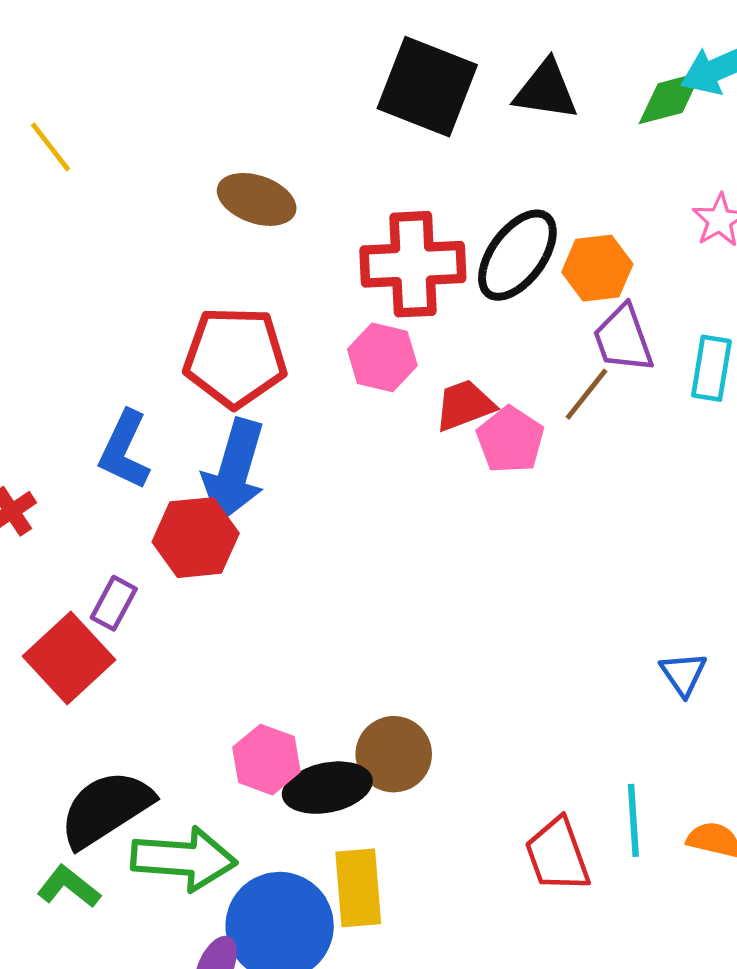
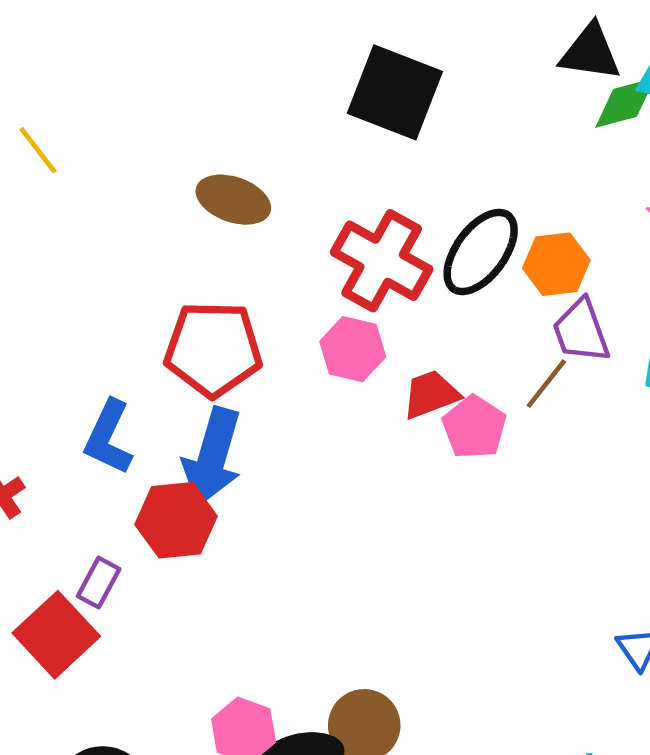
black triangle: (546, 90) -> (590, 52), moved
red cross: (413, 264) -> (382, 261), turned 32

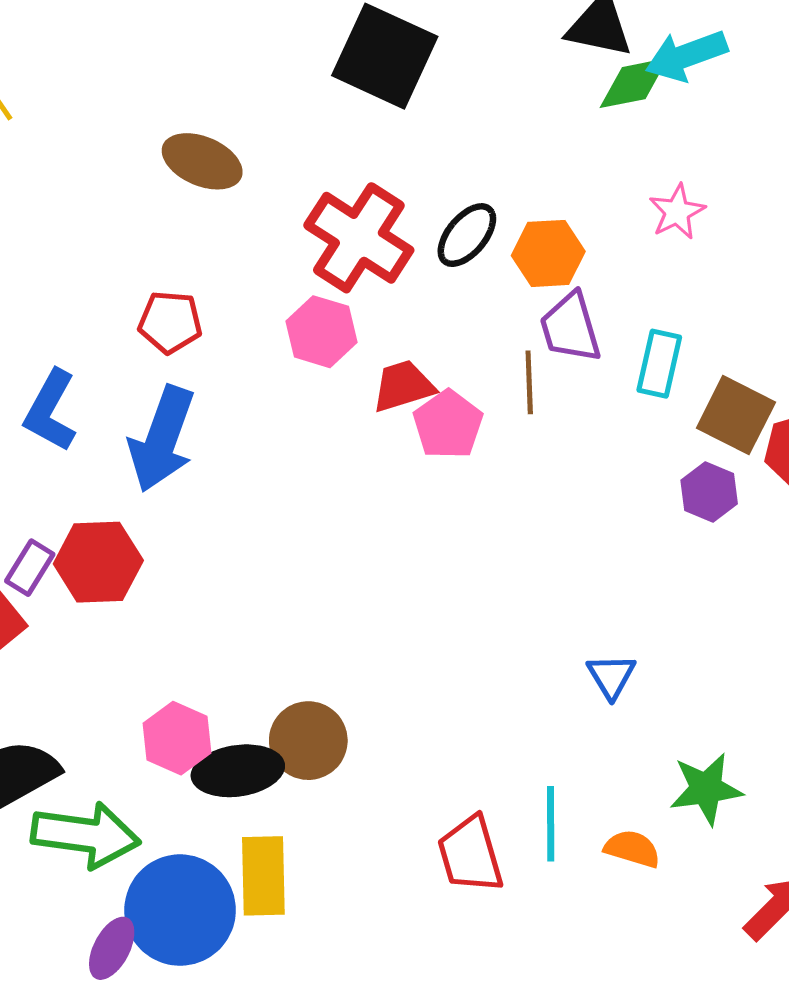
black ellipse: (481, 252) -> (467, 235), size x0.7
red pentagon: (213, 349) -> (170, 322), size x0.6
brown line: (546, 384) -> (529, 382), turned -44
red hexagon: (176, 520) -> (98, 562), moved

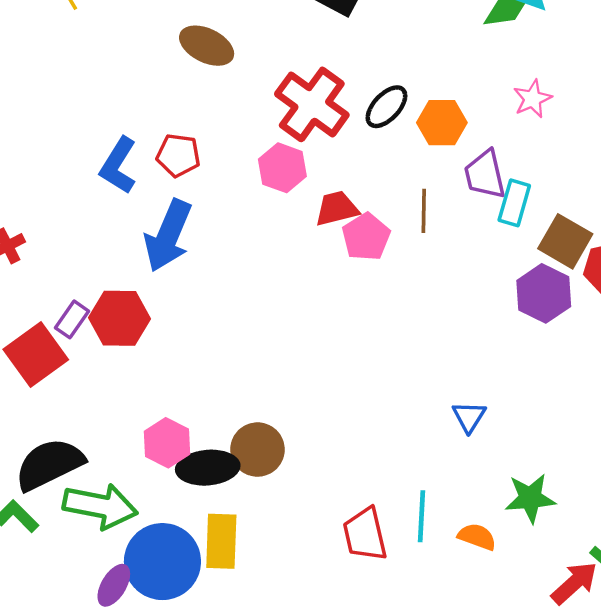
purple trapezoid: (570, 328) -> (485, 175), moved
blue L-shape: (51, 411) -> (118, 166), moved
purple hexagon: (709, 492) -> (544, 293), size x1.4

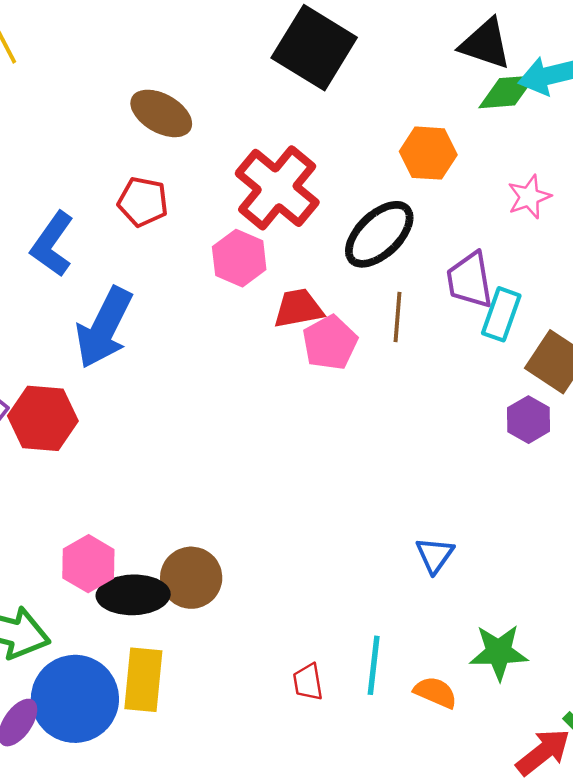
black ellipse: (386, 107) -> (379, 234), moved, size x1.4
orange hexagon: (442, 123) -> (428, 153), moved
red pentagon: (178, 155) -> (143, 202), moved
purple hexagon: (544, 293) -> (529, 420), size x0.7
red trapezoid: (365, 534) -> (308, 682), size x0.6

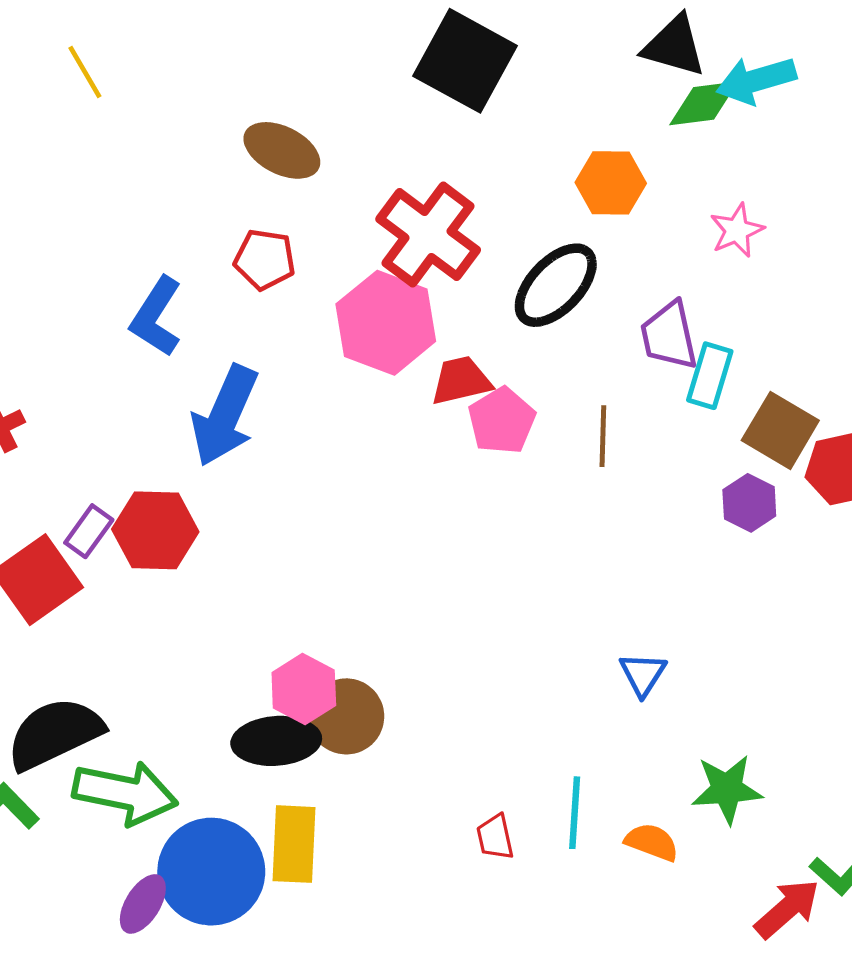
pink hexagon: (239, 258) -> (386, 323), size x1.5
brown line: (397, 317) -> (603, 436), moved
pink hexagon: (88, 564) -> (304, 689), moved

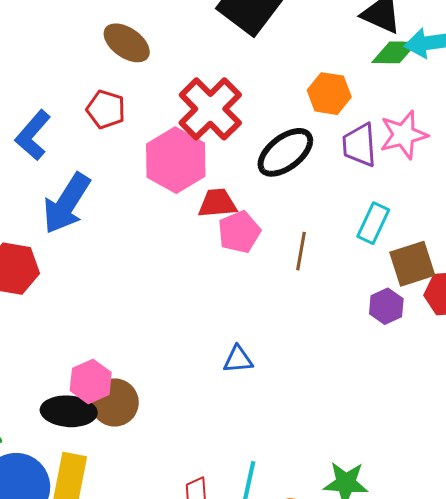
pink star: (737, 230) -> (404, 135), size x1.4
purple trapezoid: (669, 336) -> (359, 145), moved
brown square: (780, 430) -> (412, 264), turned 33
blue triangle: (643, 674) -> (238, 359), moved, turned 44

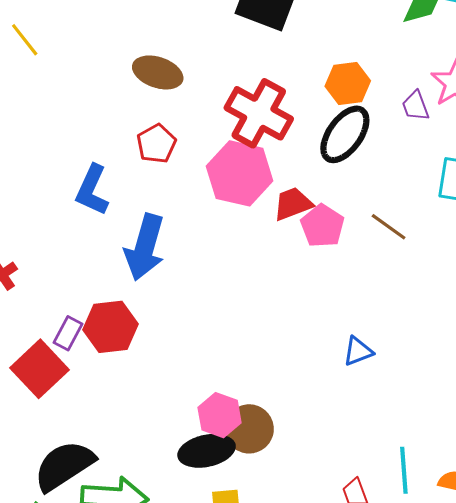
orange hexagon: (329, 94) -> (348, 84), moved
red pentagon: (106, 109) -> (156, 144), turned -30
purple trapezoid: (359, 145) -> (416, 106), size x0.7
brown line: (301, 251) -> (389, 227), turned -48

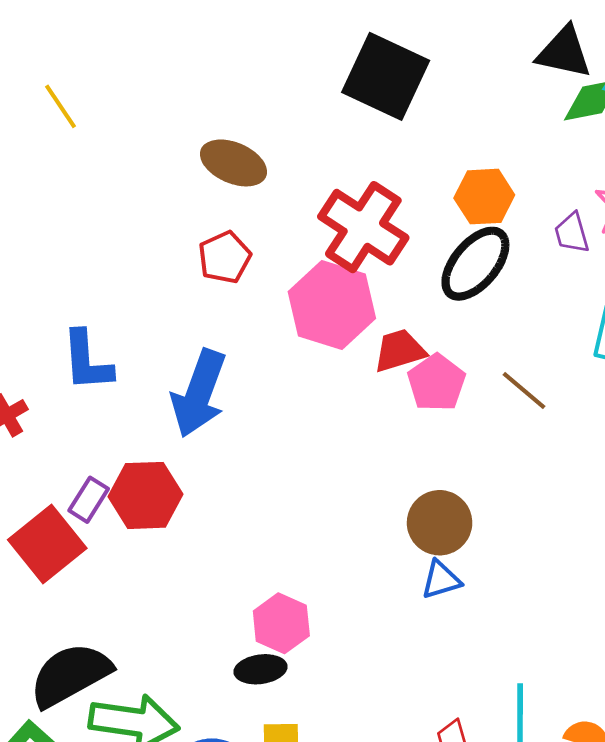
blue L-shape: (92, 190) -> (87, 361), moved, turned -33
blue triangle: (358, 351) -> (441, 580), moved
brown circle: (249, 429) -> (440, 523), moved
black ellipse: (207, 451) -> (261, 669), size x0.7

